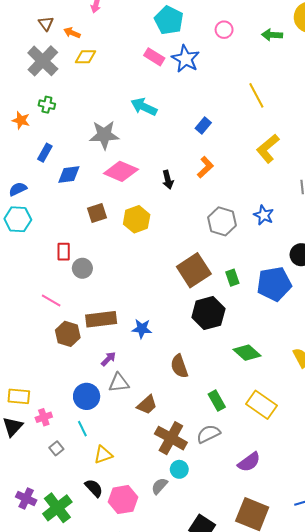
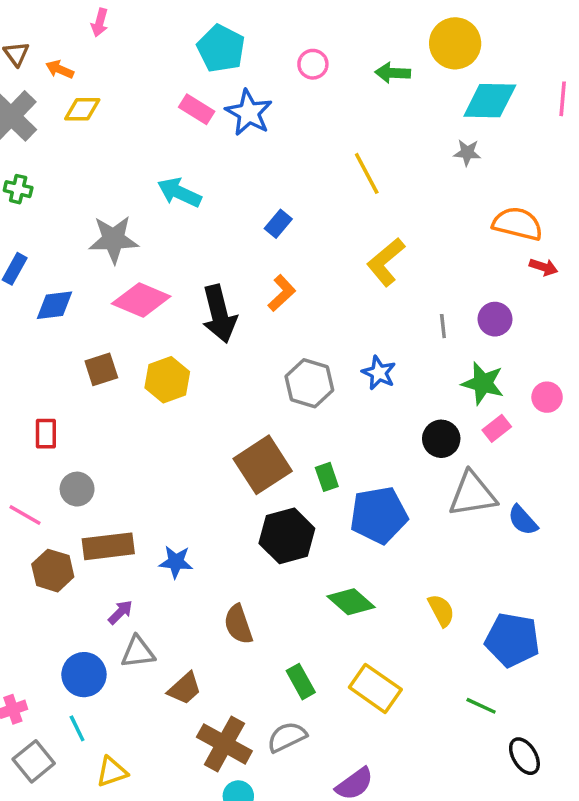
black arrow: (168, 180) -> (219, 314), size x1.8
gray circle: (82, 268) -> (77, 489), moved
blue pentagon: (274, 284) -> (379, 515), moved
gray square: (56, 448) -> (34, 761), size x1.6

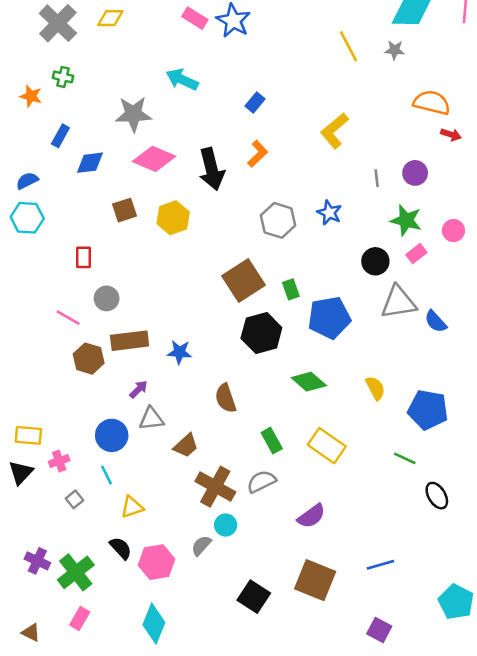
yellow line: (367, 173) -> (348, 46), moved
gray square: (34, 761) -> (75, 499), size x0.6

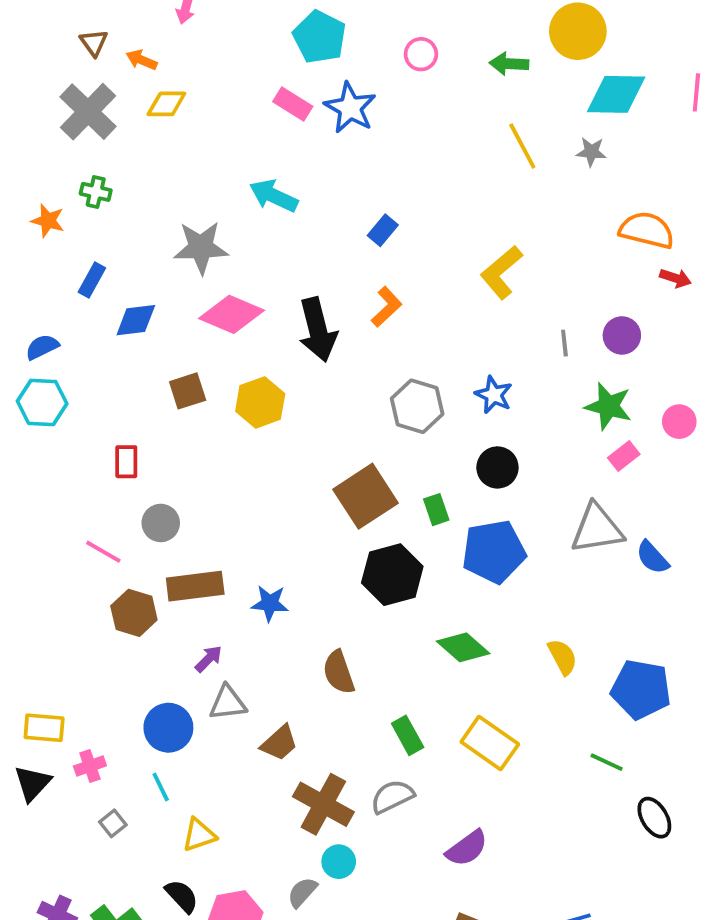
black circle: (375, 261) -> (497, 467), moved

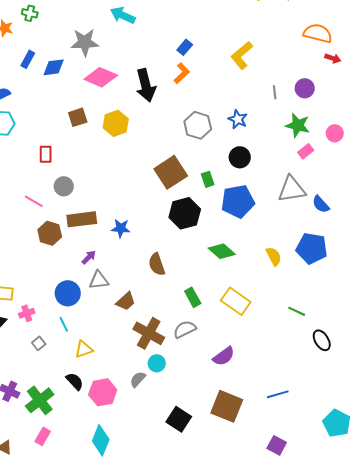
blue rectangle: (383, 230) -> (185, 47), moved
blue diamond: (136, 320) -> (54, 67), moved
blue pentagon: (641, 689) -> (312, 248), moved

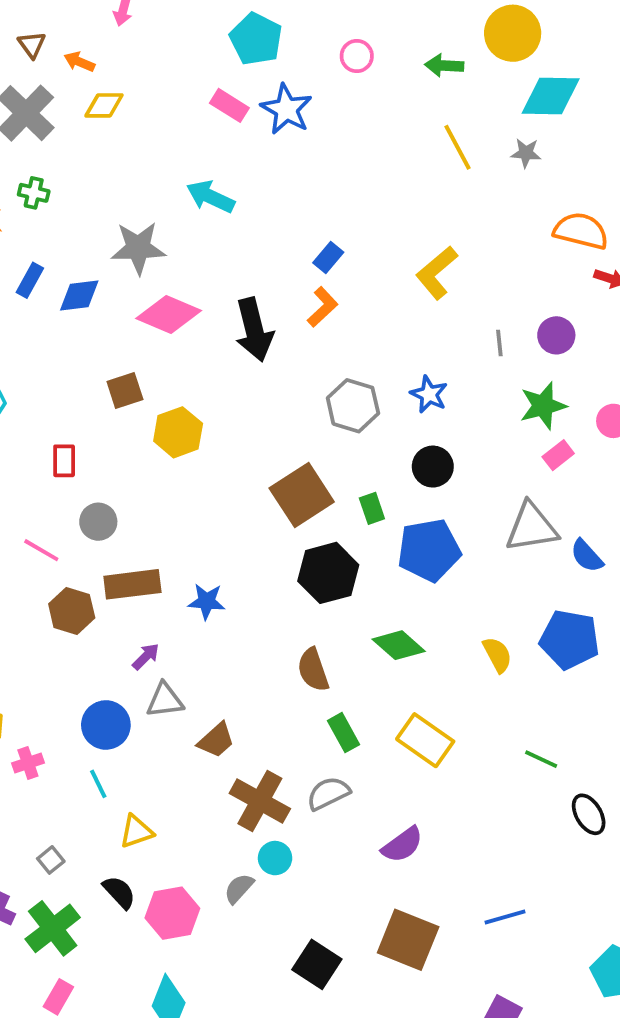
yellow hexagon: (116, 123) -> (178, 432), moved
green star: (298, 125) -> (543, 406), turned -30
brown semicircle: (157, 264) -> (313, 670), moved
gray square: (39, 343) -> (51, 860), moved

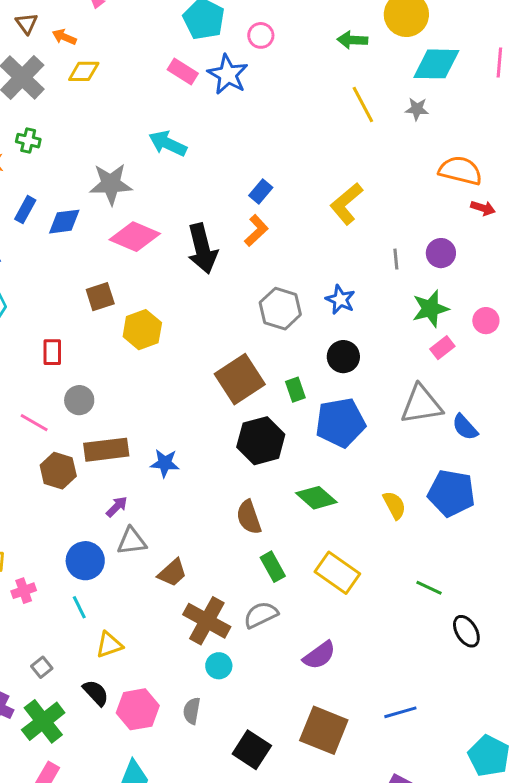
pink circle: (357, 56) -> (261, 35), moved
gray semicircle: (239, 888) -> (192, 711), moved, turned -32

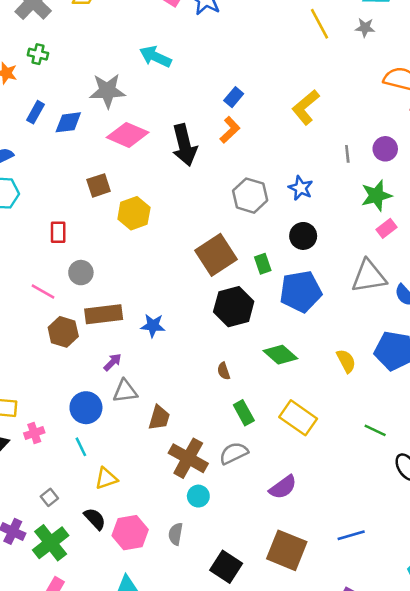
brown semicircle: (249, 517) -> (224, 371), size x0.6
brown trapezoid: (172, 573) -> (159, 418), turned -32

